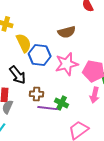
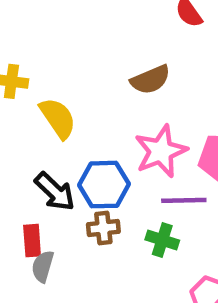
blue hexagon: (40, 55) -> (104, 185), moved
purple line: (47, 108) -> (184, 200), moved

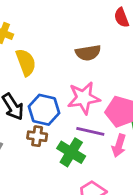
green cross: (162, 240) -> (71, 152), size x1.4

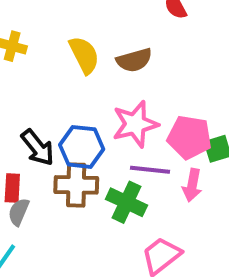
yellow semicircle: (26, 62) -> (84, 55), moved
brown cross: (37, 136) -> (76, 185), size x1.5

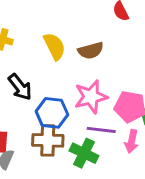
black arrow: (38, 148) -> (20, 87), moved

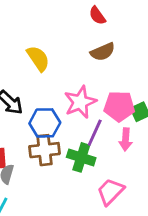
brown semicircle: (91, 50) -> (103, 52), moved
purple line: (101, 130) -> (95, 133), turned -64

